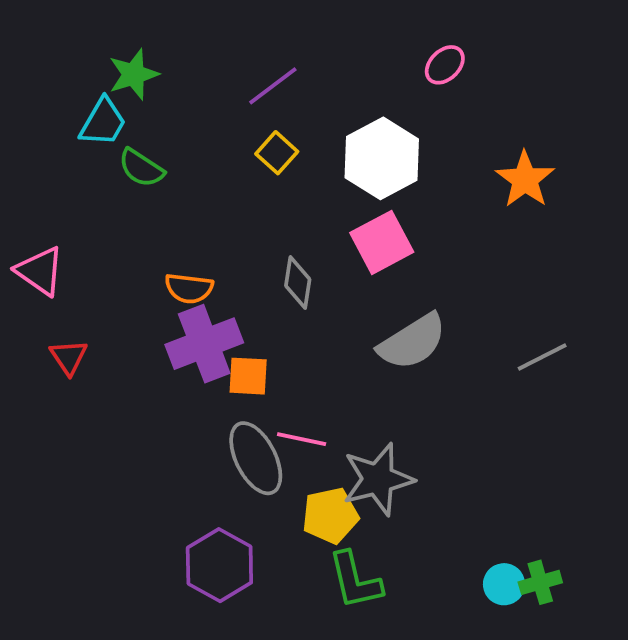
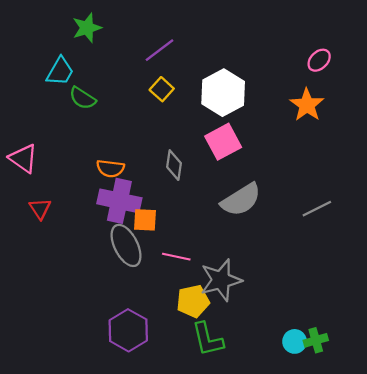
pink ellipse: (445, 65) -> (319, 60), moved
green star: (134, 74) -> (87, 28), moved
purple cross: (204, 344) -> (119, 201), turned 33
gray ellipse: (256, 458) -> (126, 245), moved

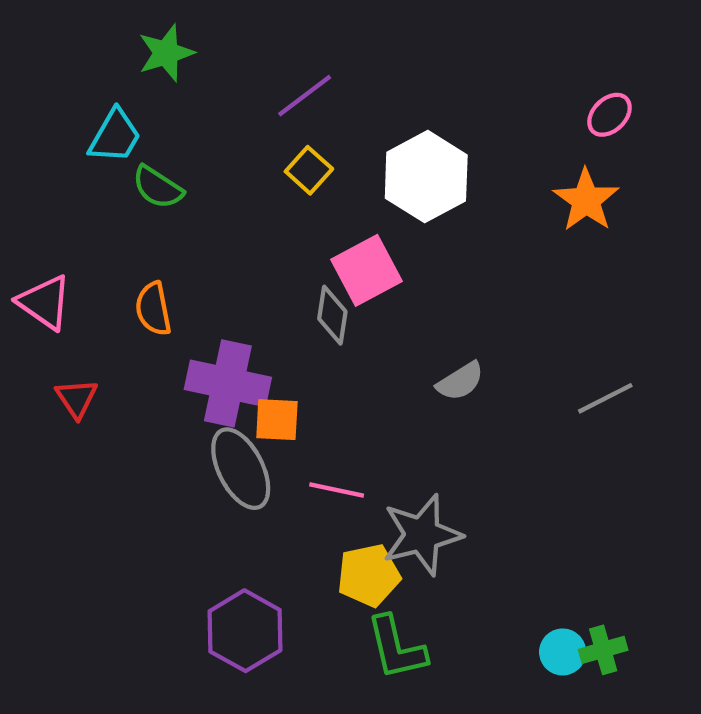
pink square: (223, 142) -> (366, 270), moved
orange semicircle: (110, 168) -> (153, 309), moved, turned 72
gray semicircle: (241, 200) -> (460, 381), size x0.6

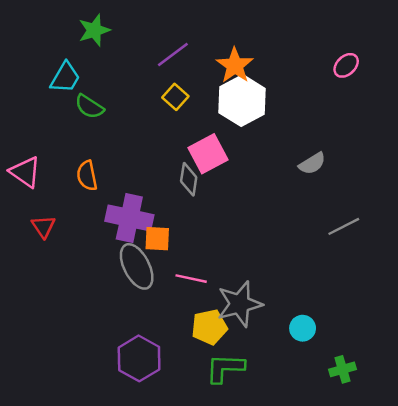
orange star: (586, 200) -> (235, 65), moved
gray semicircle: (460, 381) -> (312, 163), moved
green L-shape: (396, 648) -> (225, 368), turned 105
cyan circle: (563, 652) -> (303, 328), moved

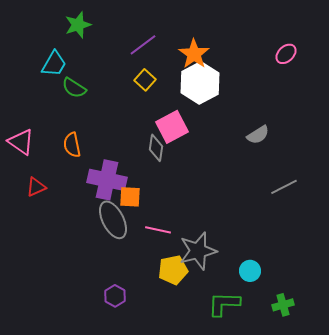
red triangle: (43, 226) -> (36, 187), turned 40
purple hexagon: (139, 358) -> (115, 296), size x0.6
green L-shape: (225, 368) -> (224, 304), moved

